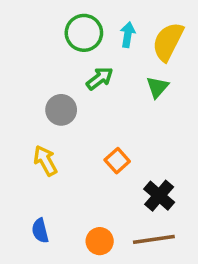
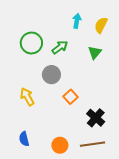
green circle: (84, 33) -> (31, 43), moved
yellow semicircle: (168, 42) -> (101, 25), size x0.7
gray circle: (61, 110) -> (51, 75), moved

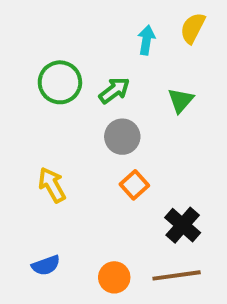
yellow semicircle: (101, 25) -> (193, 28), moved
gray circle: (51, 75) -> (122, 137), moved
blue semicircle: (24, 139) -> (46, 265), turned -96

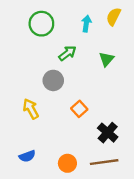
green circle: (60, 82) -> (41, 24), moved
gray circle: (122, 137) -> (53, 80), moved

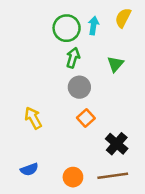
green circle: (41, 24) -> (67, 28), moved
green arrow: (67, 53) -> (73, 58), turned -36
gray circle: (53, 80) -> (79, 87), moved

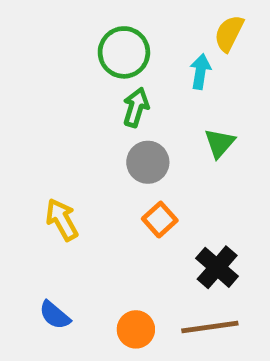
cyan arrow: (94, 26) -> (200, 72), moved
green triangle: (115, 64) -> (219, 143), moved
blue semicircle: (29, 169) -> (55, 315), turned 60

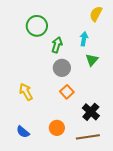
green circle: (124, 52) -> (37, 26), moved
cyan arrow: (200, 72) -> (84, 39), moved
orange circle: (136, 329) -> (57, 128), moved

